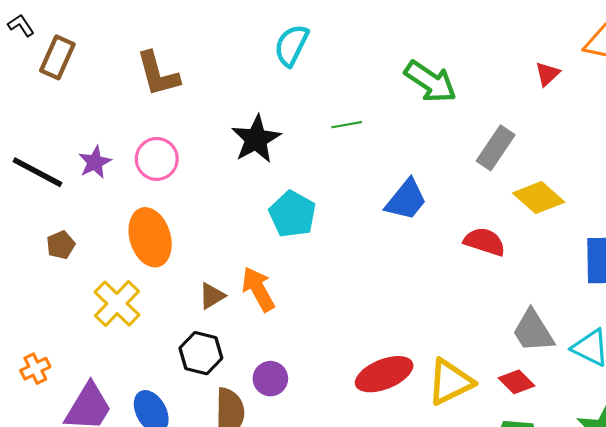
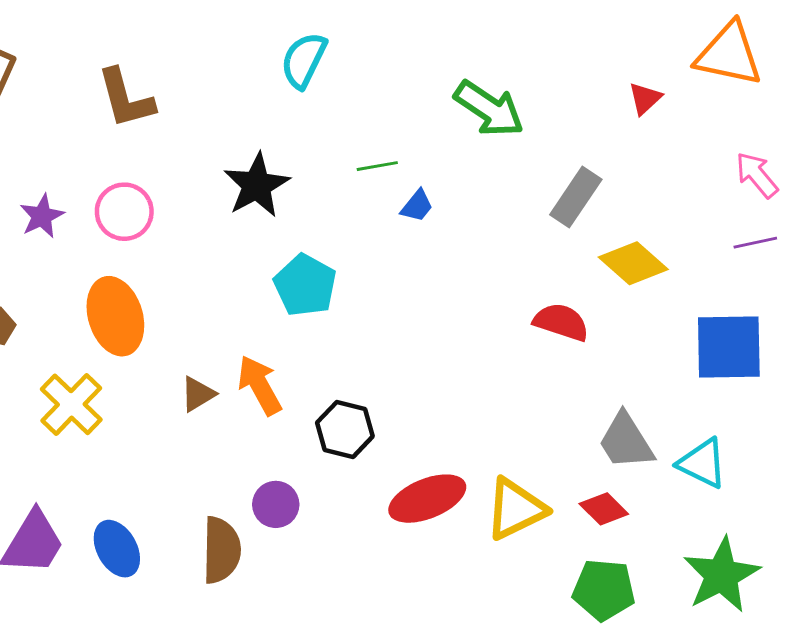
blue trapezoid: (406, 200) -> (417, 206), moved, size x0.6
black hexagon: (201, 353) -> (345, 429), moved

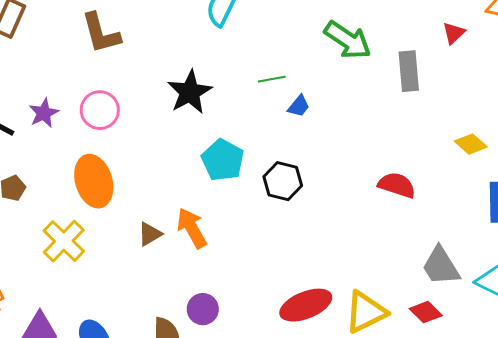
gray rectangle: (576, 197) -> (409, 71), moved, turned -39
yellow diamond: (633, 263) -> (471, 144), moved, size x0.7
black hexagon: (345, 429) -> (283, 181), moved

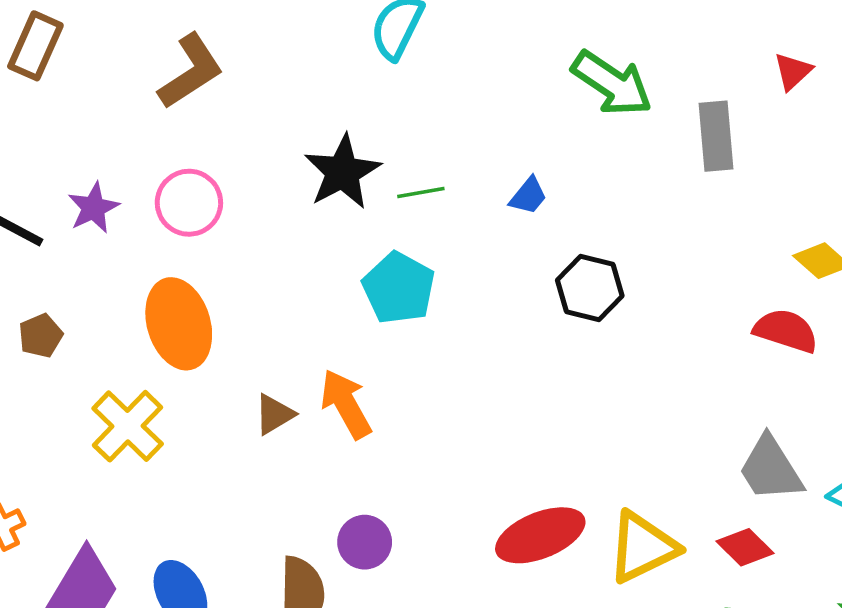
brown L-shape: (101, 33) -> (191, 71), turned -108
green line: (272, 79) -> (421, 192), moved
black hexagon: (283, 181) -> (590, 288), moved
red semicircle: (397, 185) -> (786, 331), moved

